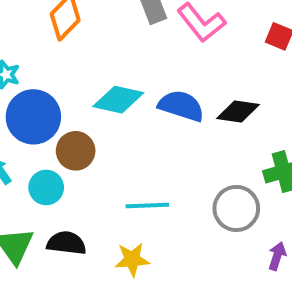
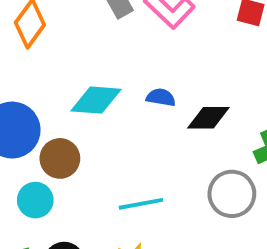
blue semicircle: (181, 106) -> (161, 97), size x0.6
black diamond: (238, 112) -> (208, 118), moved

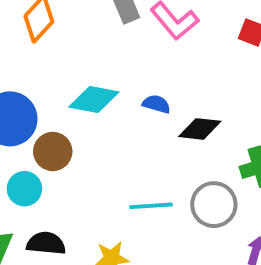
cyan line: (141, 204) -> (151, 206), moved

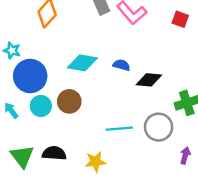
brown circle: (53, 151) -> (69, 101), moved
cyan circle: (24, 189) -> (41, 106), moved

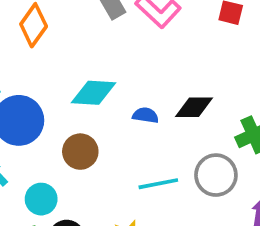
blue semicircle: (121, 65) -> (146, 115), moved
cyan circle: (41, 106) -> (41, 199), moved

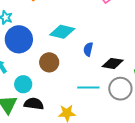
black diamond: (194, 107) -> (113, 63), moved
blue semicircle: (146, 115) -> (88, 49), turned -96

